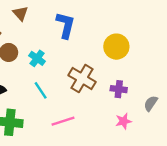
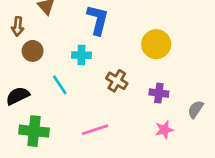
cyan cross: (37, 58) -> (81, 55), moved, turned -35
brown cross: (82, 79) -> (117, 81), size x0.7
cyan line: (41, 90) -> (60, 85), moved

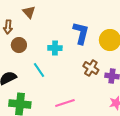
blue L-shape: (98, 20) -> (81, 33), moved
brown cross: (117, 81) -> (91, 68), moved

